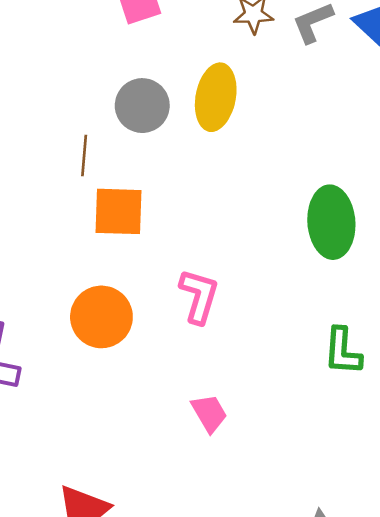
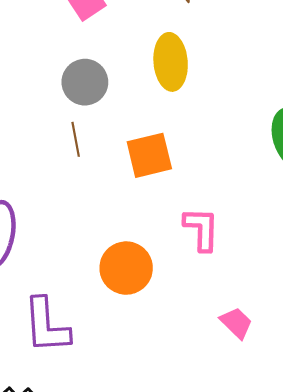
gray circle: (142, 106) -> (85, 82), moved
orange square: (119, 211) -> (149, 155), moved

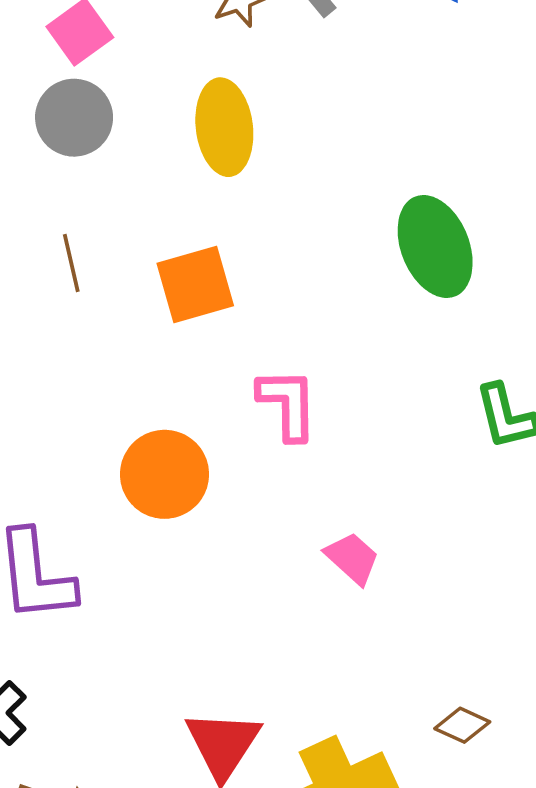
gray circle: (85, 82) -> (74, 118), moved

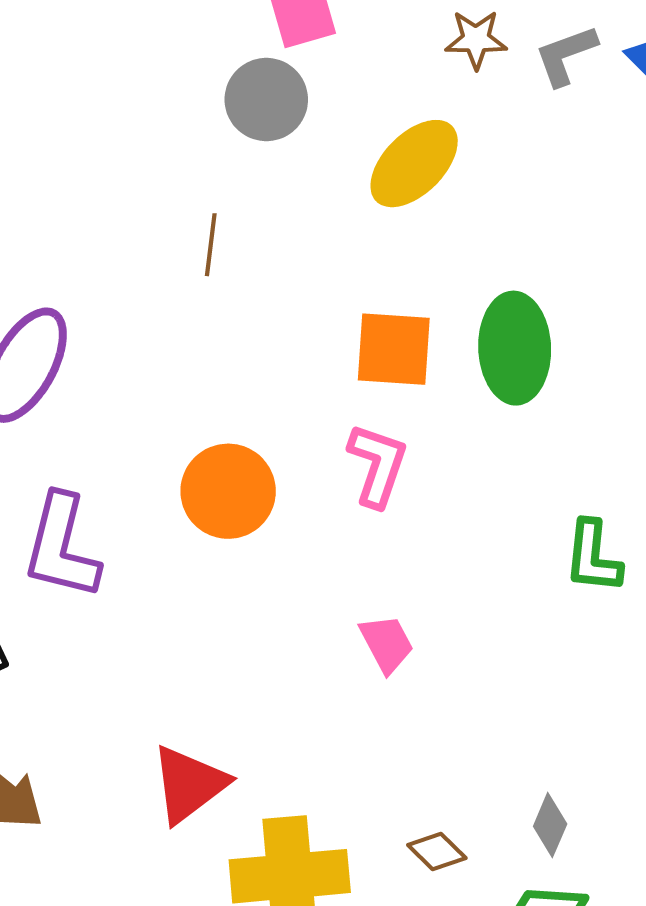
yellow ellipse: (224, 127) -> (414, 164), turned 32
green ellipse: (435, 246) -> (515, 348), moved
orange square: (195, 285) -> (394, 349), moved

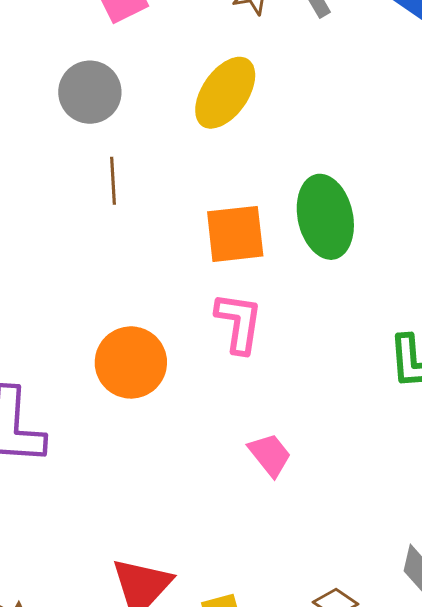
gray circle: (266, 100) -> (90, 92), moved
brown line: (211, 245) -> (113, 181), moved

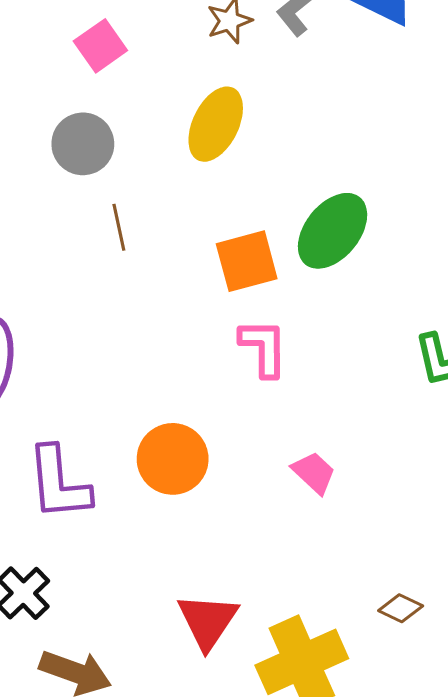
green ellipse: (325, 217) -> (333, 231), turned 60
orange circle: (131, 362) -> (173, 459), moved

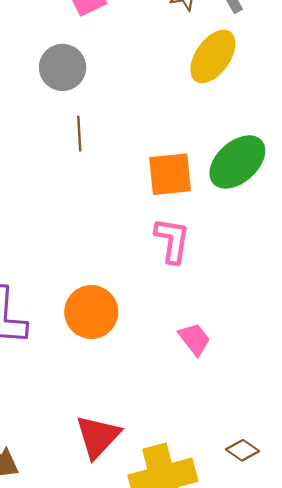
yellow ellipse: (216, 124) -> (213, 56), moved

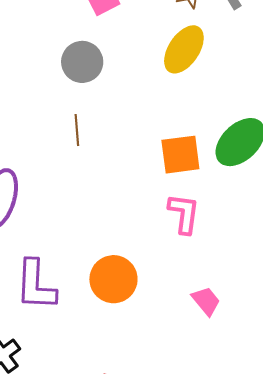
yellow ellipse: (213, 56) -> (184, 49), moved
brown line: (79, 134) -> (77, 130), moved

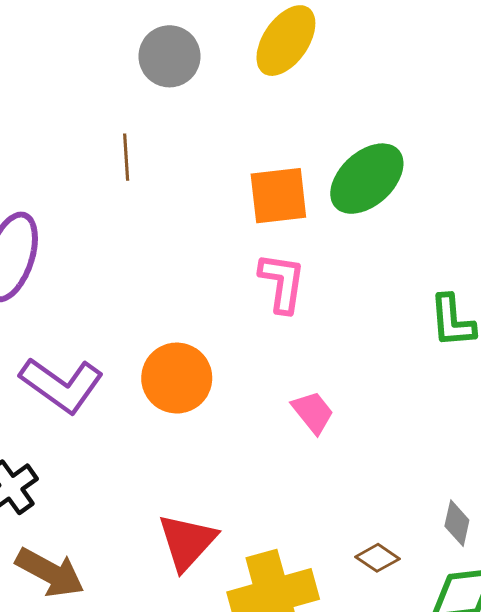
gray circle: (82, 62) -> (169, 56), moved
purple L-shape: (36, 285) -> (62, 385), turned -58

